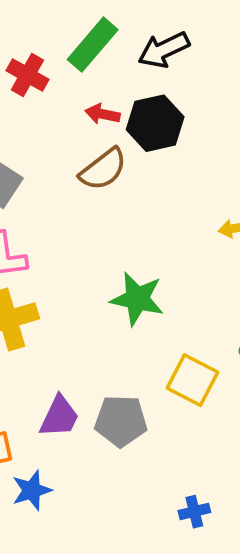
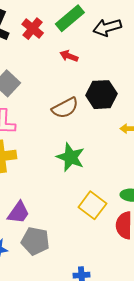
black hexagon: (155, 123) -> (101, 95), moved
brown semicircle: (103, 169) -> (65, 108), moved
gray pentagon: (121, 421) -> (35, 241), moved

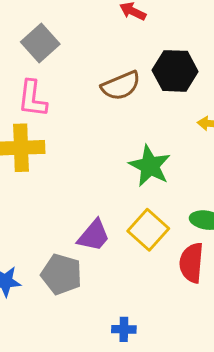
green star: (71, 157) -> (150, 166), moved
purple trapezoid: (19, 213) -> (94, 236), moved

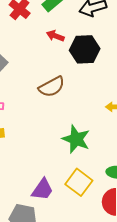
black hexagon: (175, 71) -> (85, 49), moved

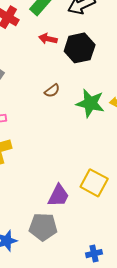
brown semicircle: (52, 87) -> (52, 91), size x0.6
green star: (76, 139) -> (90, 103), moved

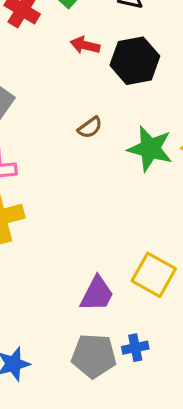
gray pentagon: (43, 227) -> (94, 356), moved
blue cross: (94, 254) -> (135, 348), moved

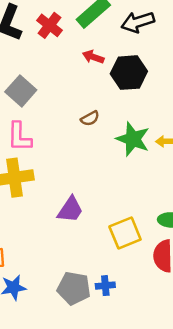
yellow square: (154, 275) -> (125, 233), turned 32
purple trapezoid: (97, 294) -> (70, 210), moved

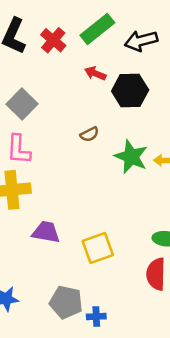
purple trapezoid: (70, 210) -> (46, 232), moved, turned -116
yellow square: (125, 233) -> (98, 248), moved
blue cross: (105, 286) -> (96, 316), moved

